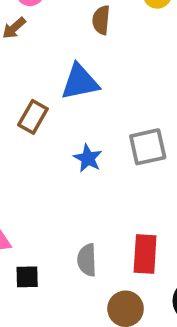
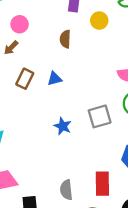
blue triangle: (80, 82) -> (54, 79), size x0.6
brown rectangle: (33, 117) -> (25, 79), moved

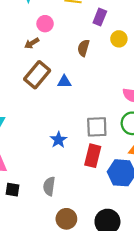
brown rectangle: (25, 79) -> (37, 75), size x1.4
blue star: (63, 126) -> (58, 140), moved
red rectangle: (102, 184) -> (93, 156), moved

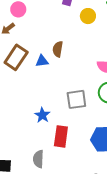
brown semicircle: (83, 48) -> (58, 49), moved
red rectangle: (93, 156) -> (61, 136), moved

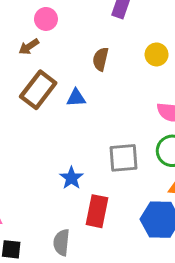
yellow circle: (88, 16) -> (157, 54), moved
brown semicircle: (58, 49) -> (101, 59), moved

